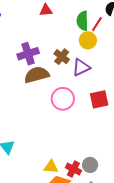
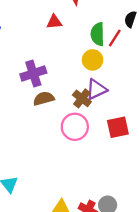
yellow circle: (88, 40) -> (93, 60), moved
brown cross: (62, 57) -> (82, 98), moved
brown semicircle: (37, 75) -> (44, 98), size x0.7

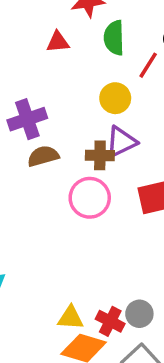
green semicircle: (98, 34) -> (114, 38), moved
brown cross: (82, 98) -> (100, 155), turned -36

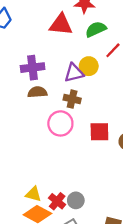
green semicircle: (114, 38) -> (96, 29), turned 55
red triangle: (58, 42) -> (61, 25), size x1.6
purple triangle: (121, 142) -> (74, 73), moved

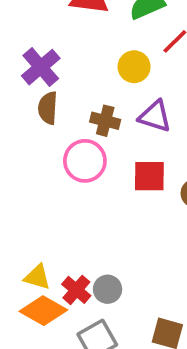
purple cross: (33, 68) -> (41, 67), turned -35
purple triangle: (74, 73) -> (155, 116), moved, turned 30
brown semicircle: (37, 92) -> (48, 108), turned -84

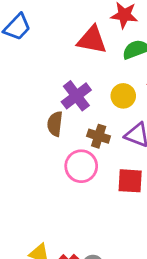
purple cross: (41, 67) -> (76, 96), moved

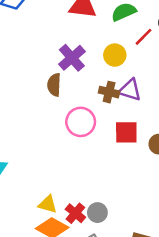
brown cross: (99, 136) -> (109, 92), moved

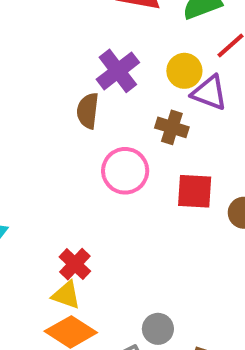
purple triangle: (130, 90) -> (209, 93), moved
red cross: (75, 213) -> (75, 264), moved
gray circle: (97, 213) -> (158, 329), moved

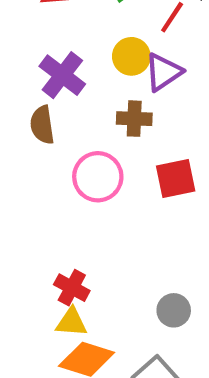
purple triangle: (209, 93) -> (163, 72), turned -39
gray circle: (158, 329) -> (174, 310), moved

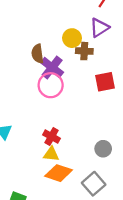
yellow circle: (131, 56) -> (72, 38), moved
purple cross: (62, 75) -> (52, 68), moved
pink circle: (98, 177) -> (51, 85), moved

